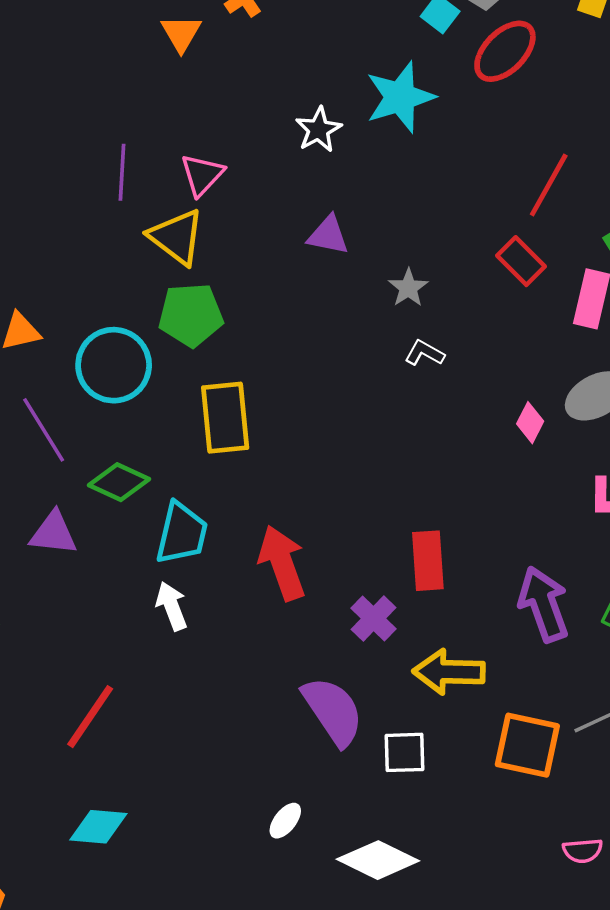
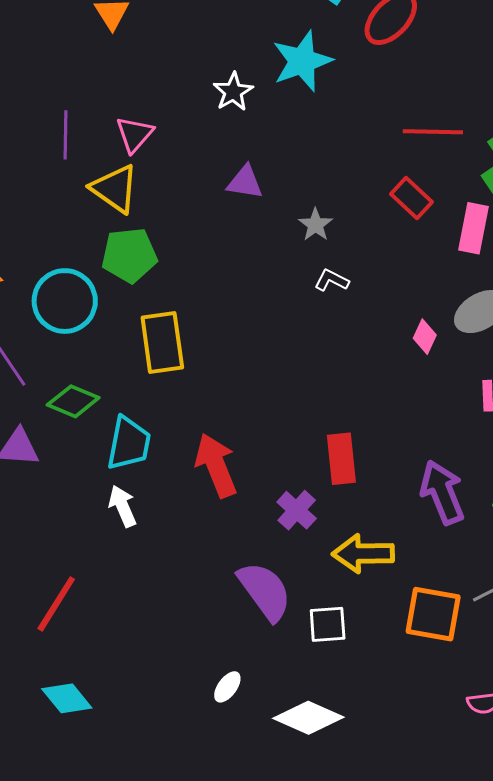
red line: (549, 185) -> (433, 132), turned 64
cyan diamond: (98, 827) -> (67, 698), turned 48

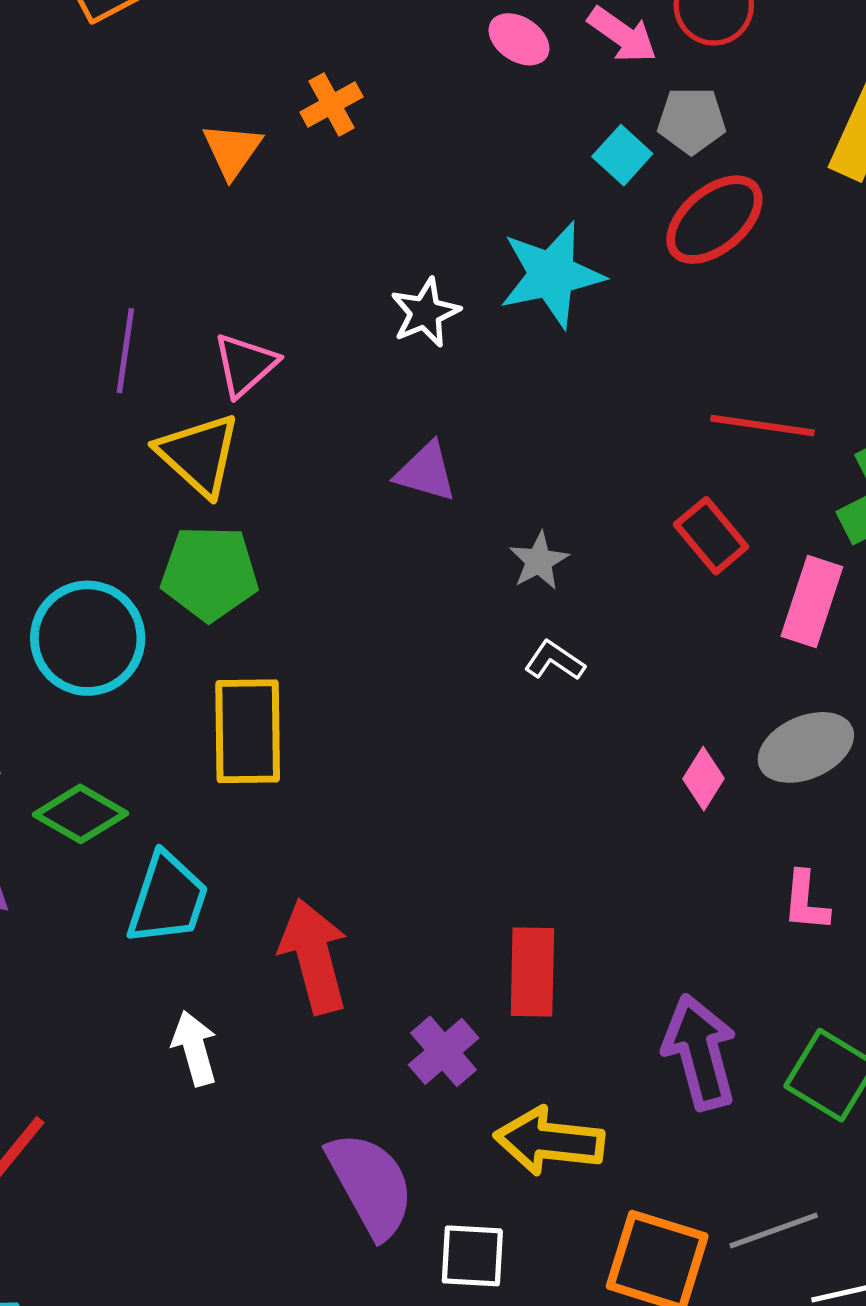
white arrow: (123, 506) -> (195, 1048), moved

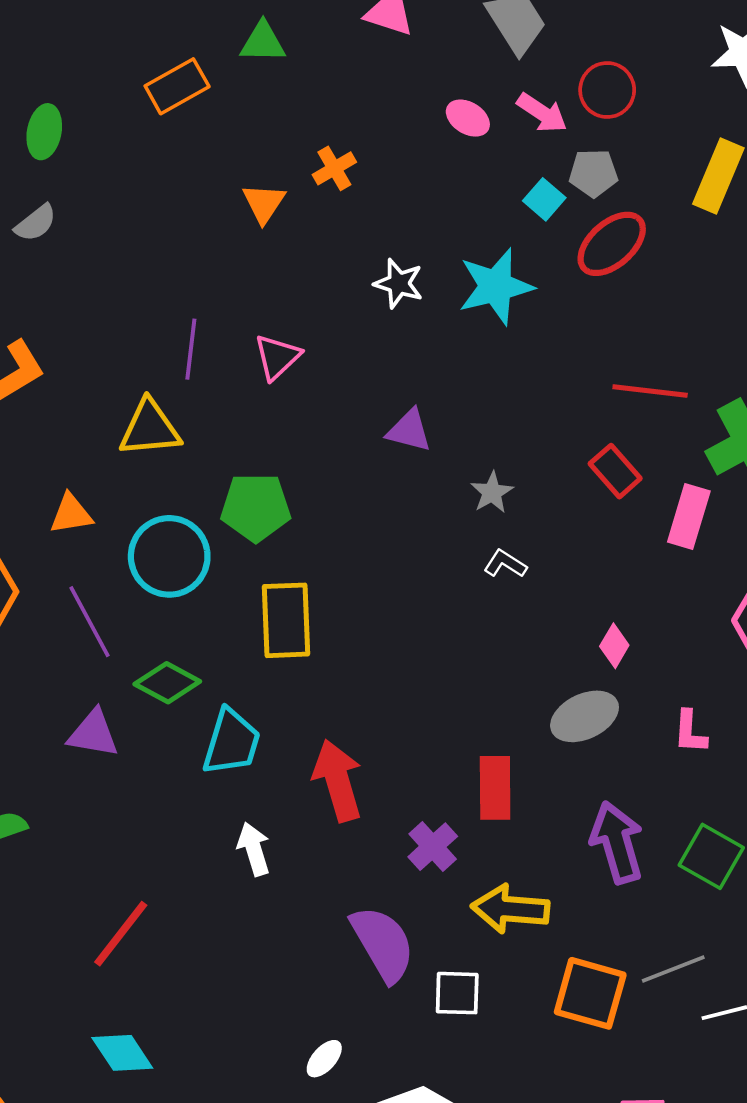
white star: (425, 313) -> (399, 283), moved, turned -30
yellow triangle: (199, 455) -> (150, 428), moved, turned -46
gray ellipse: (806, 747) -> (585, 716), moved

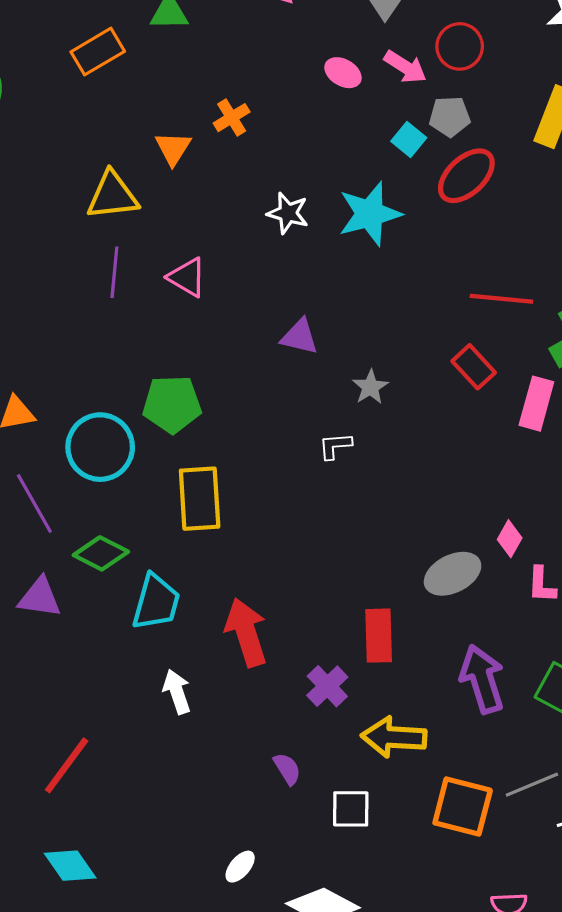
pink triangle: (277, 357) -> (187, 277), turned -45
yellow triangle: (150, 428) -> (112, 196), moved
white L-shape: (505, 564) -> (335, 446), moved, turned -36
pink diamond: (614, 646) -> (510, 539), moved
purple semicircle: (383, 944) -> (287, 769), size x0.5

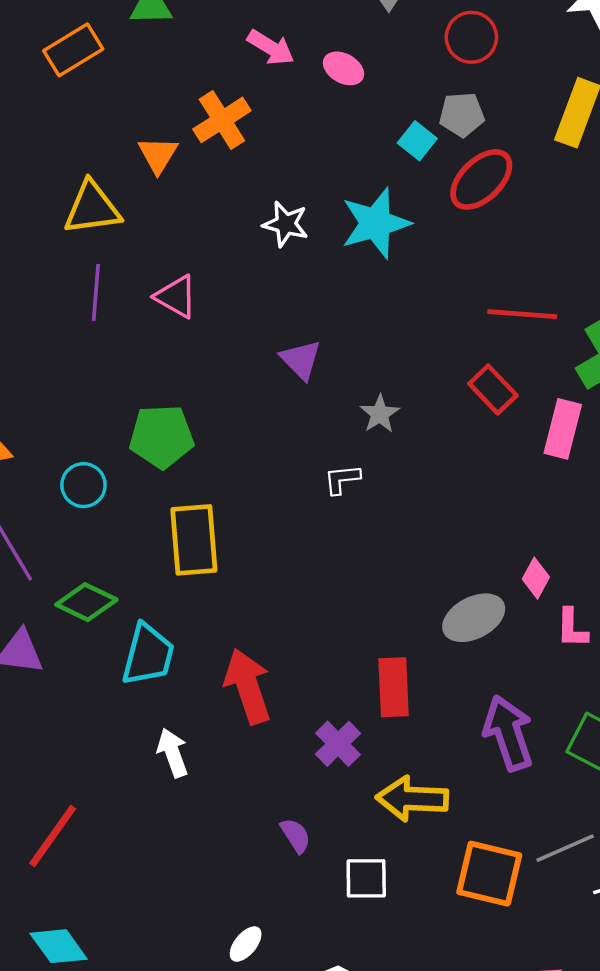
pink arrow: (405, 67) -> (271, 48), moved
orange cross: (232, 118) -> (222, 120), size x1.4
purple triangle: (300, 337) -> (301, 360), turned 33
cyan circle: (100, 447) -> (83, 485), size x0.6

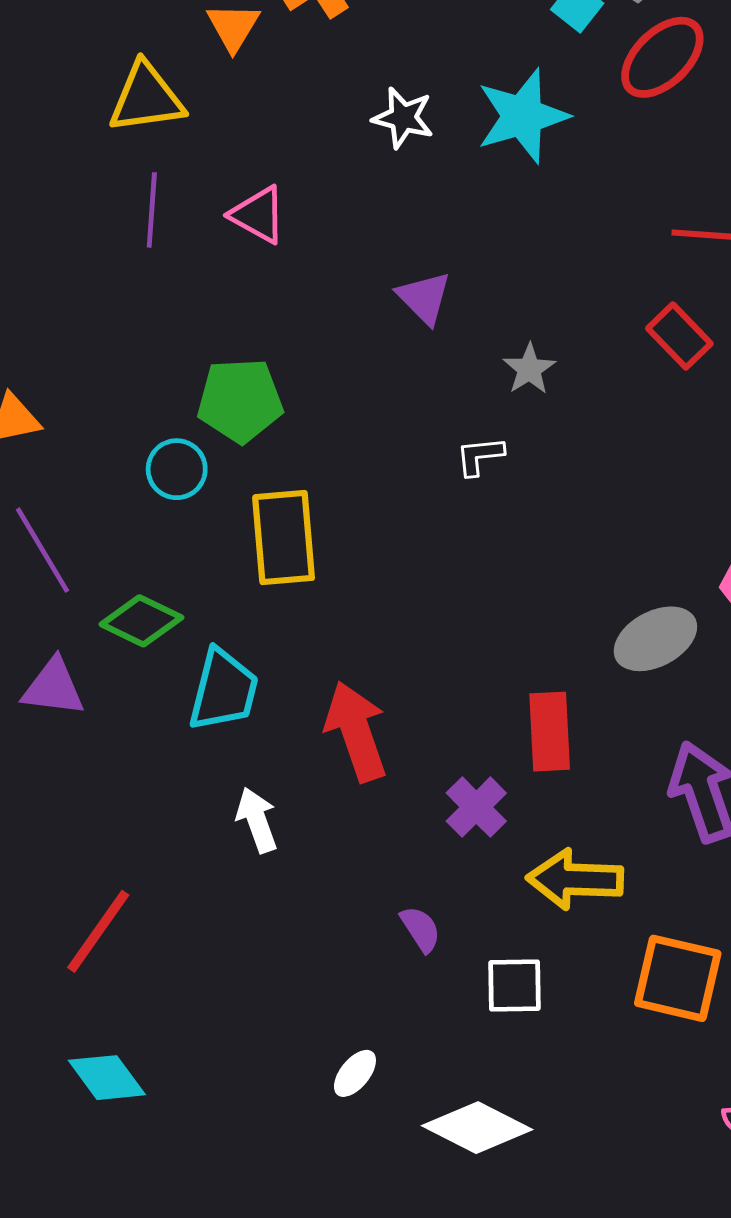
cyan circle: (83, 485) -> (177, 469), moved

